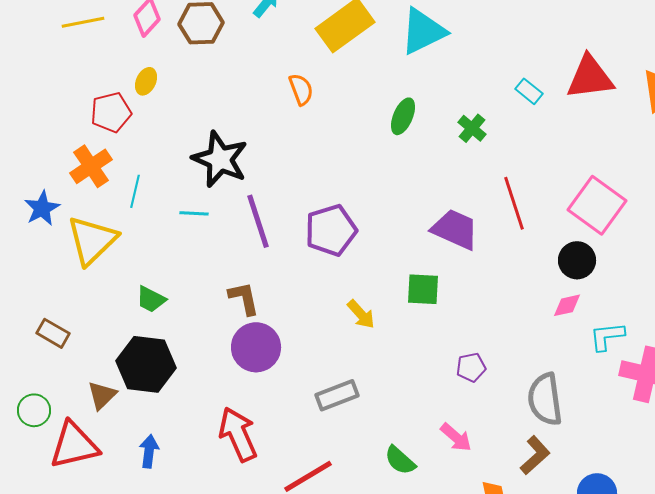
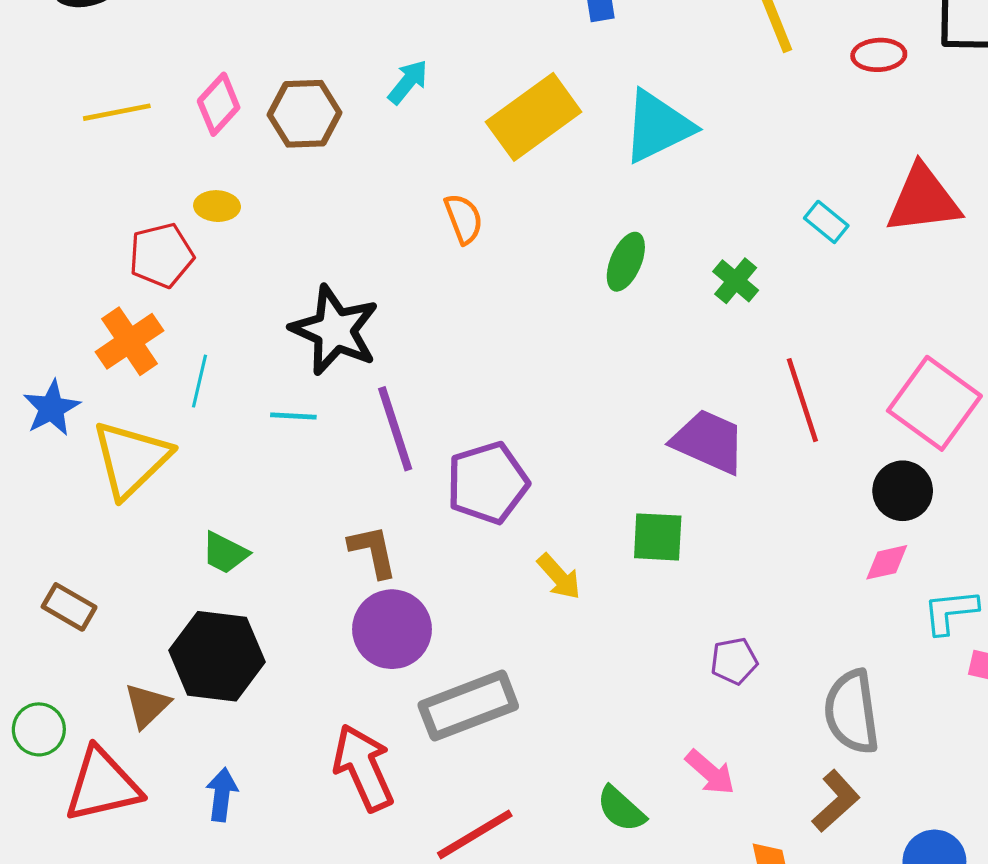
yellow ellipse: (146, 81) -> (217, 206), turned 68
purple pentagon: (331, 230) -> (487, 483), moved
gray rectangle: (337, 395) -> (468, 706), moved, size x1.4

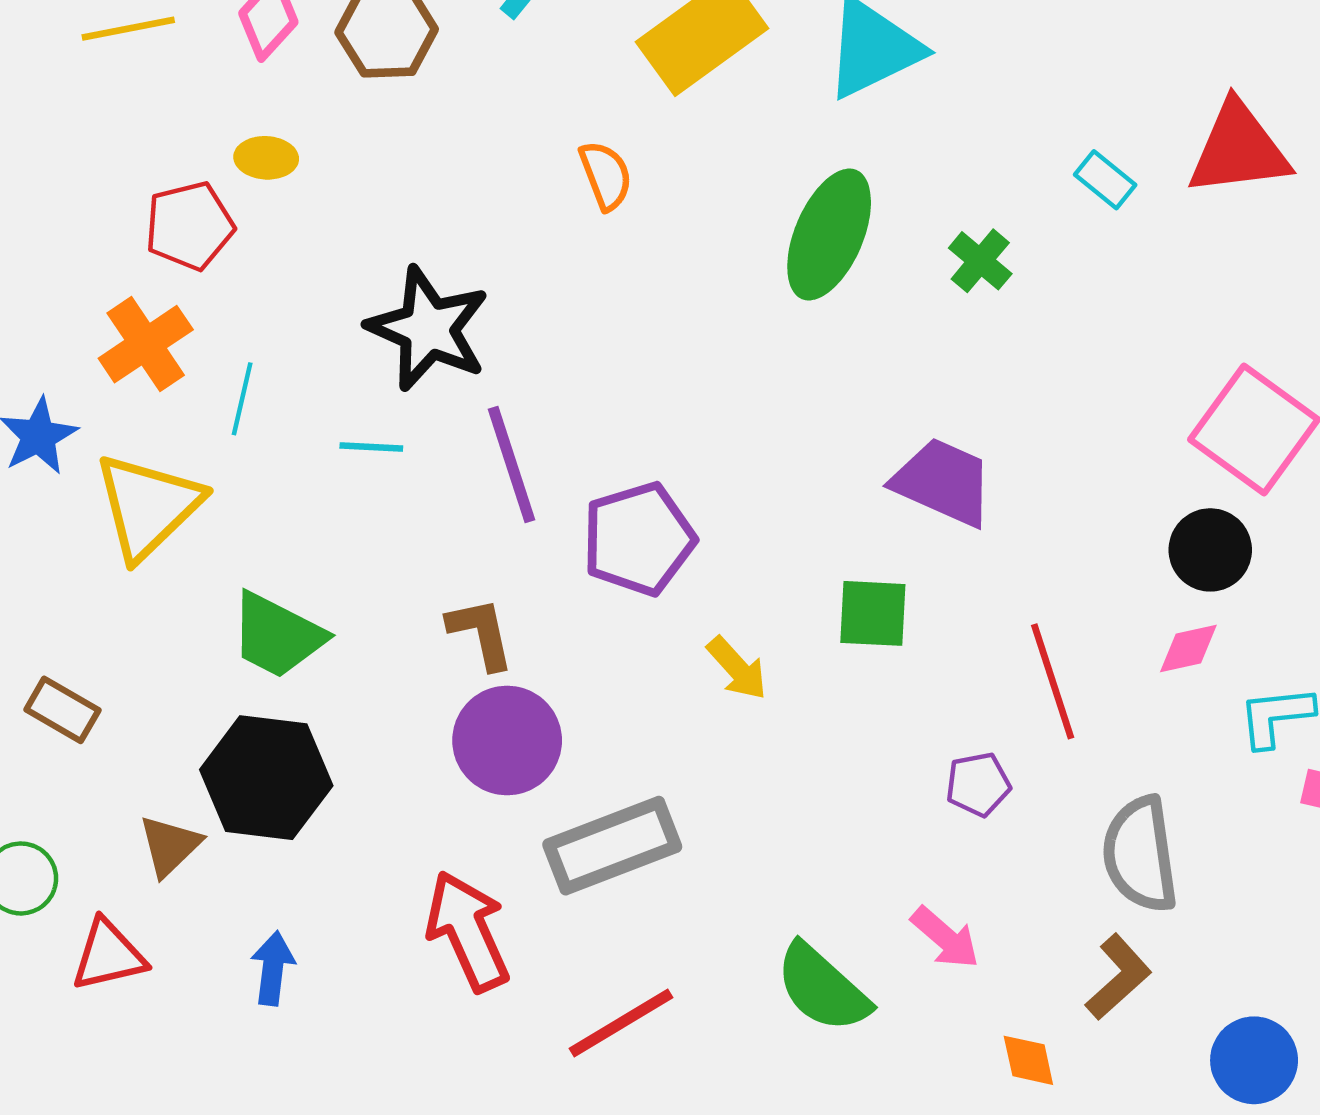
green ellipse: (626, 262) -> (829, 235), size x1.6
red line: (802, 400) -> (1053, 681), moved
green trapezoid: (225, 553) -> (277, 635), size x1.5
red triangle: (102, 785) -> (108, 955), size x0.7
green semicircle: (621, 809) -> (823, 988), size x1.4

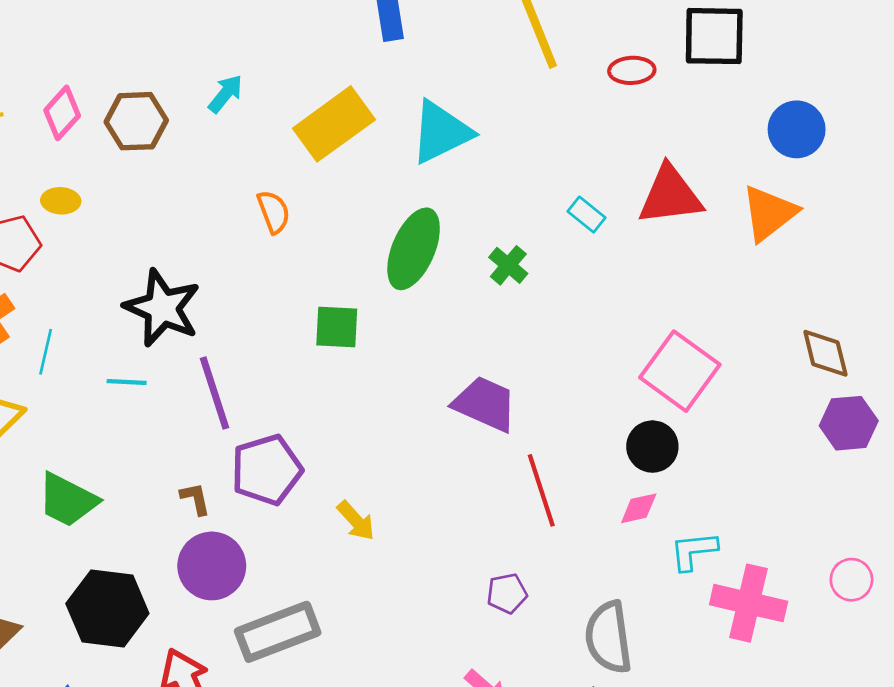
purple pentagon: (639, 539) -> (267, 470), moved
green square: (873, 613) -> (337, 327), moved
brown L-shape: (481, 633) -> (195, 499), size x0.7
red line: (1053, 681) -> (541, 490), moved
black hexagon: (266, 778) -> (107, 609), moved

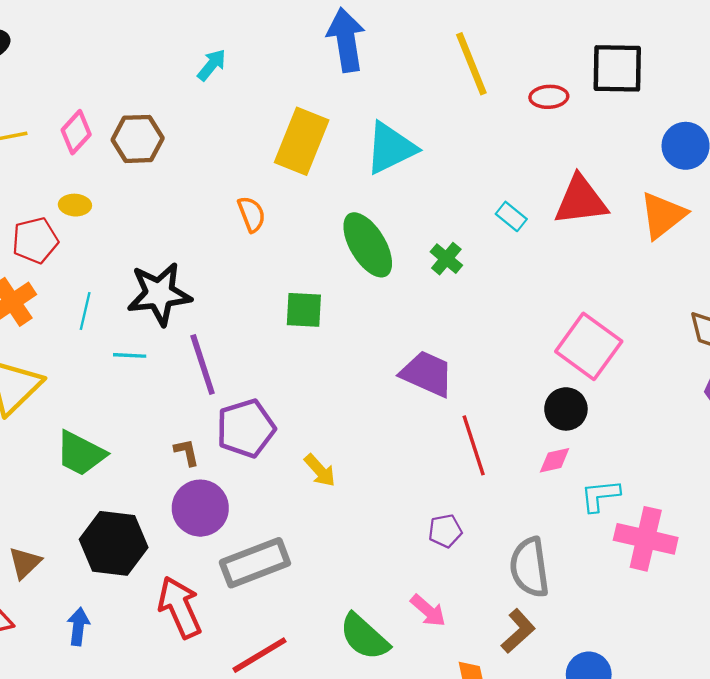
cyan arrow: (225, 94) -> (212, 65), moved
yellow rectangle: (334, 124) -> (302, 141), turned -32
green ellipse: (414, 249) -> (368, 245), turned -54
black star: (162, 308) -> (159, 294), turned -30
cyan line: (46, 352) -> (85, 311), moved

